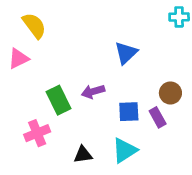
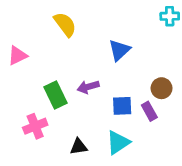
yellow semicircle: (34, 26) -> (65, 24), moved

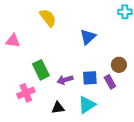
pink triangle: (18, 56) -> (13, 41), turned 35
purple arrow: (88, 87) -> (65, 80), moved

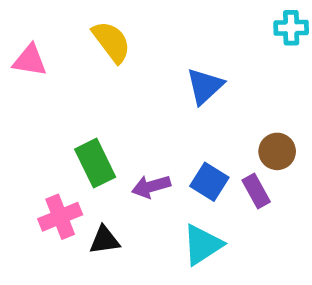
pink triangle: (13, 41) -> (30, 60), moved
blue square: (90, 78) -> (209, 182), turned 35
black triangle: (58, 108) -> (104, 240), moved

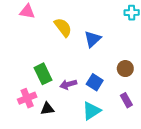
yellow semicircle: (111, 42) -> (63, 27), moved
pink triangle: (30, 60) -> (27, 12), moved
purple rectangle: (256, 191) -> (126, 100), moved

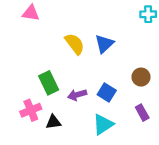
yellow semicircle: (63, 27) -> (75, 44), moved

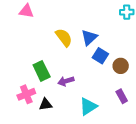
blue square: (107, 92) -> (100, 56), moved

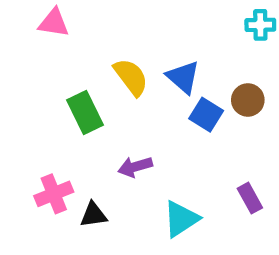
blue triangle: (89, 37) -> (183, 77), turned -36
brown circle: (121, 66) -> (248, 100), moved
green rectangle: (42, 71) -> (85, 113), moved

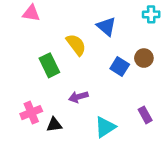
blue triangle: (183, 77) -> (106, 27), moved

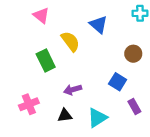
pink triangle: (31, 13) -> (41, 16), moved, turned 30
blue square: (120, 67) -> (118, 82), moved
black triangle: (54, 125) -> (65, 115), moved

